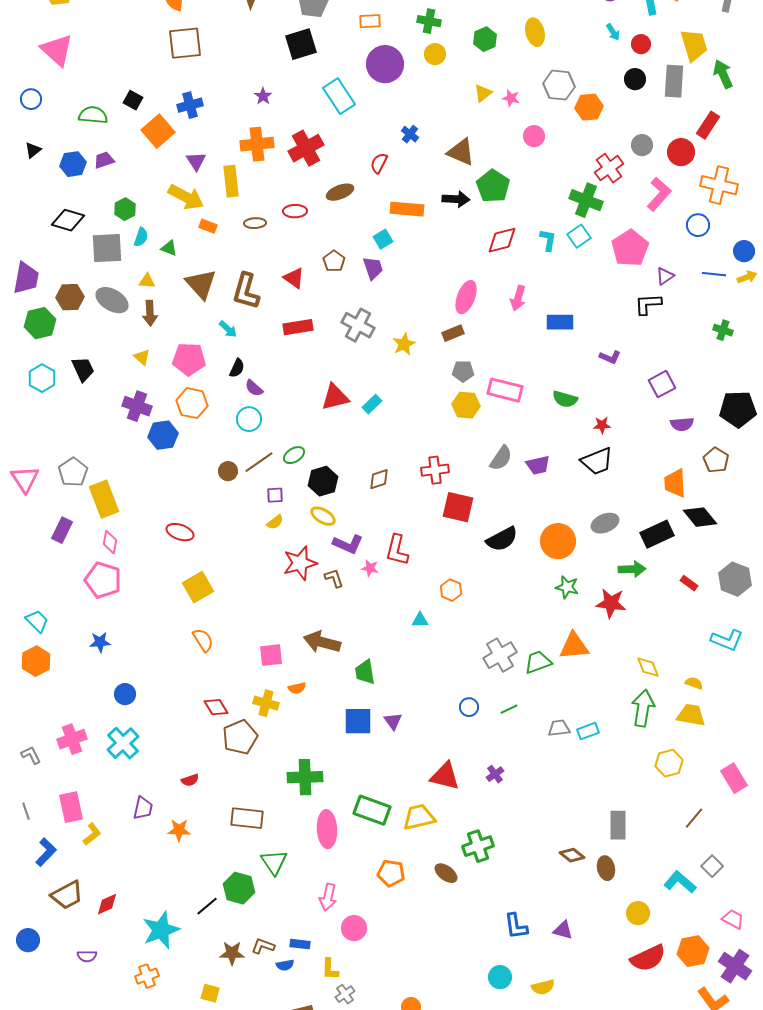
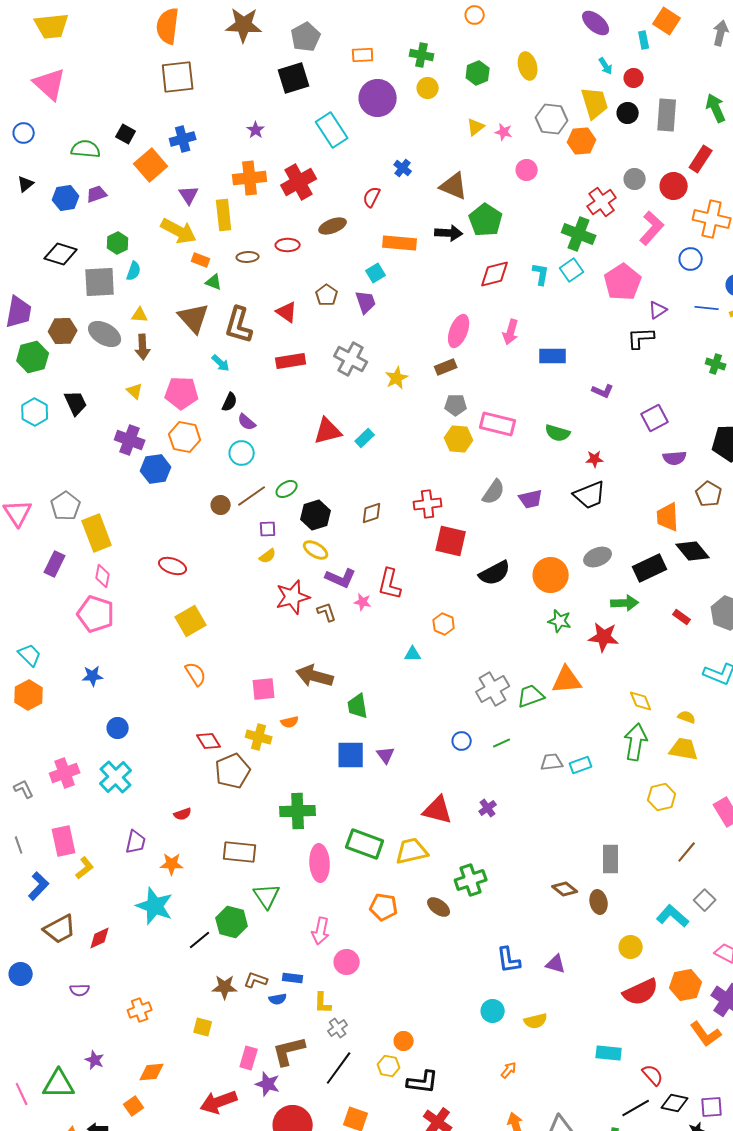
yellow trapezoid: (694, 45) -> (595, 103), moved
green triangle: (169, 248) -> (214, 282), moved
cyan star: (161, 930) -> (155, 906), moved, turned -30

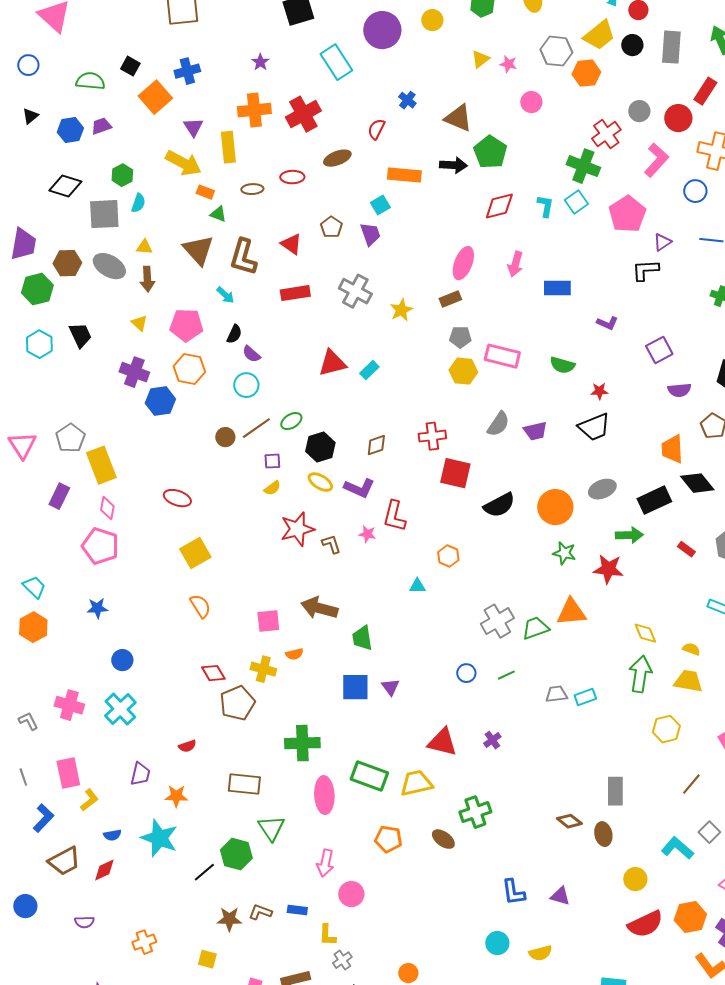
yellow trapezoid: (595, 103) -> (599, 35), turned 68
purple L-shape: (341, 578) -> (359, 488), moved
pink cross: (65, 773) -> (69, 705), turned 36
blue semicircle: (278, 999) -> (112, 835), moved

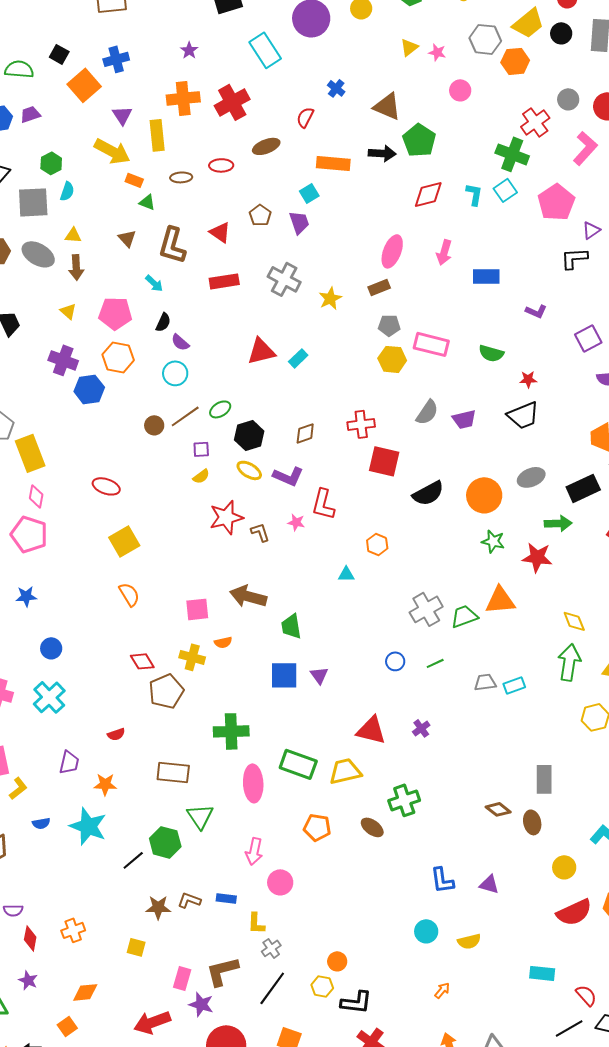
brown triangle: (198, 250) -> (127, 238), size x0.6
red diamond: (104, 870) -> (30, 938), moved, turned -55

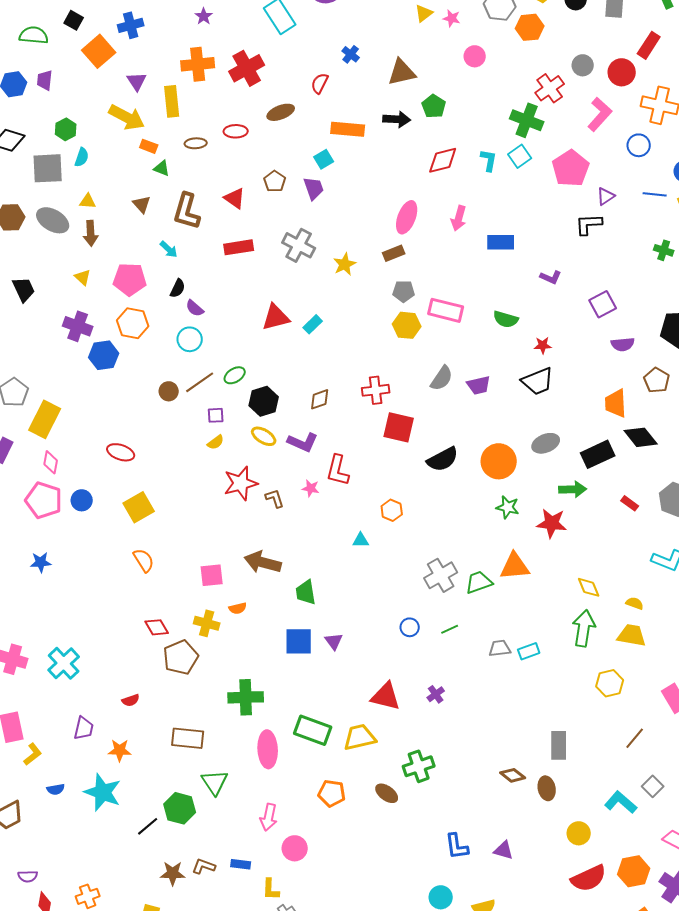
brown triangle: (387, 106) -> (402, 72), turned -36
purple trapezoid: (30, 114) -> (45, 80), turned -65
green pentagon: (419, 140) -> (434, 106), size x0.7
yellow rectangle: (30, 453) -> (45, 419), turned 48
blue circle: (51, 648) -> (82, 500), moved

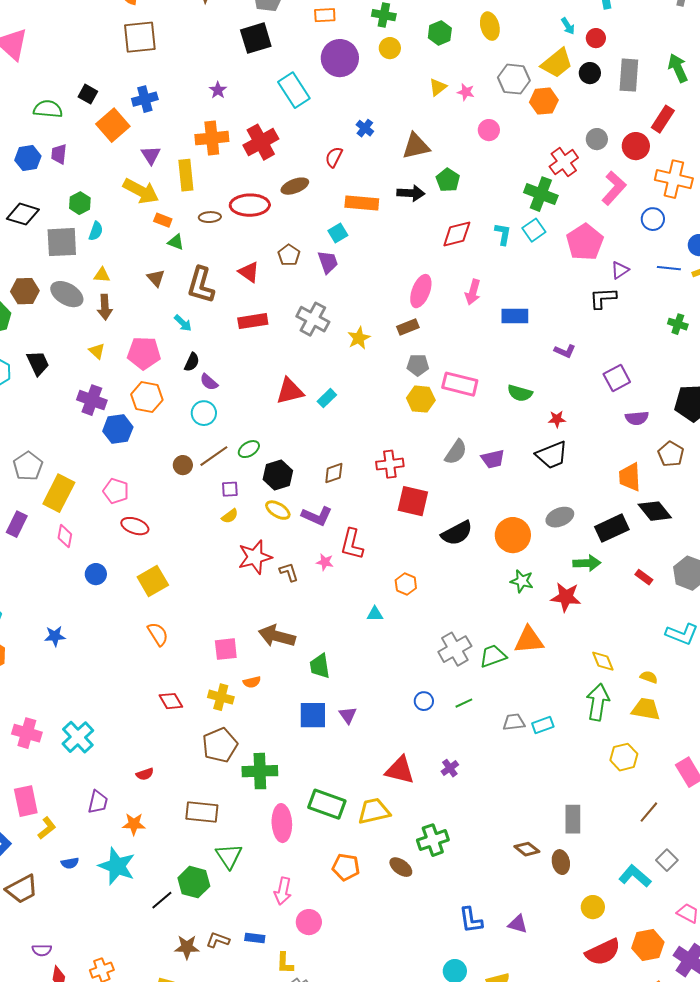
red ellipse: (236, 131) -> (250, 205), size x1.6
pink pentagon: (44, 500) -> (116, 491), moved, size x0.7
brown pentagon: (181, 657) -> (220, 745), moved

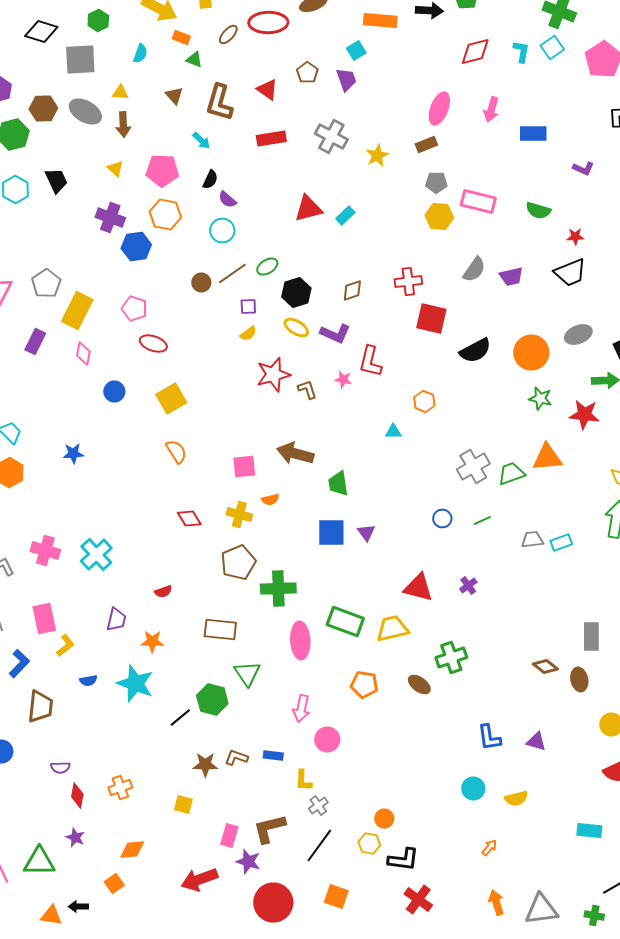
brown ellipse: (210, 217) -> (228, 34), turned -45
cyan semicircle: (96, 231) -> (140, 54), moved
brown trapezoid: (22, 889) -> (40, 706), turned -56

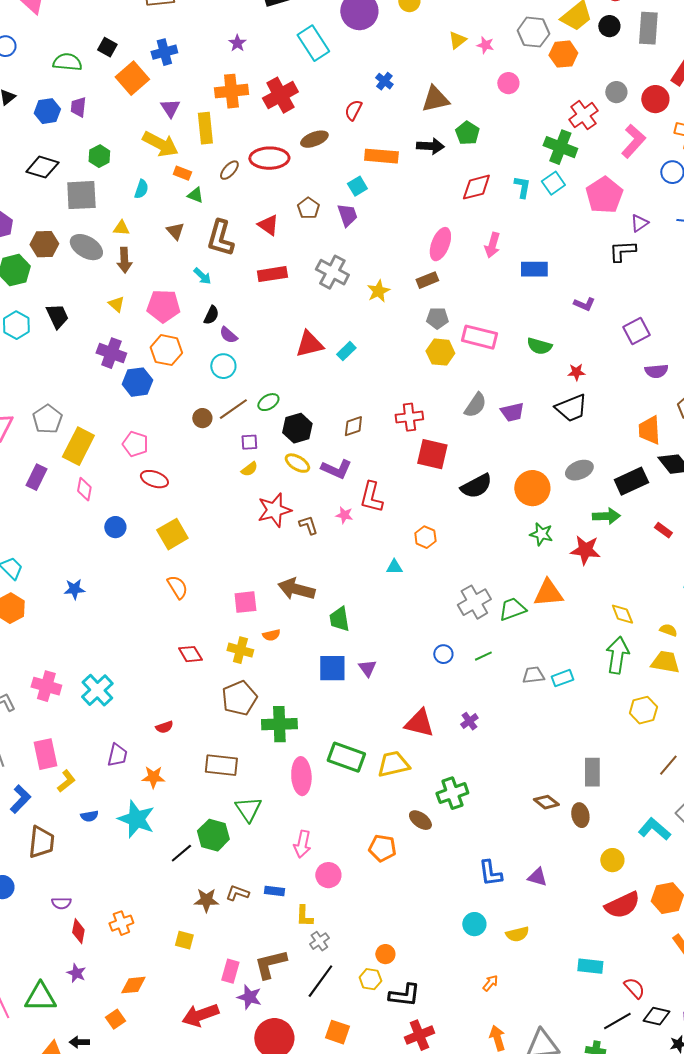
orange pentagon: (364, 684) -> (382, 848), moved
red cross: (418, 900) -> (419, 1035), turned 32

